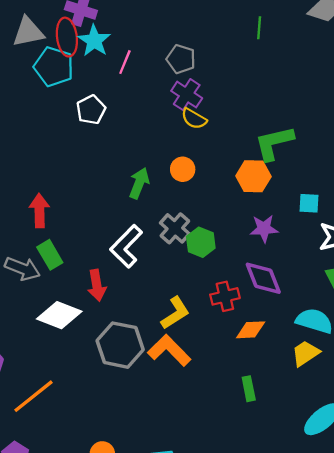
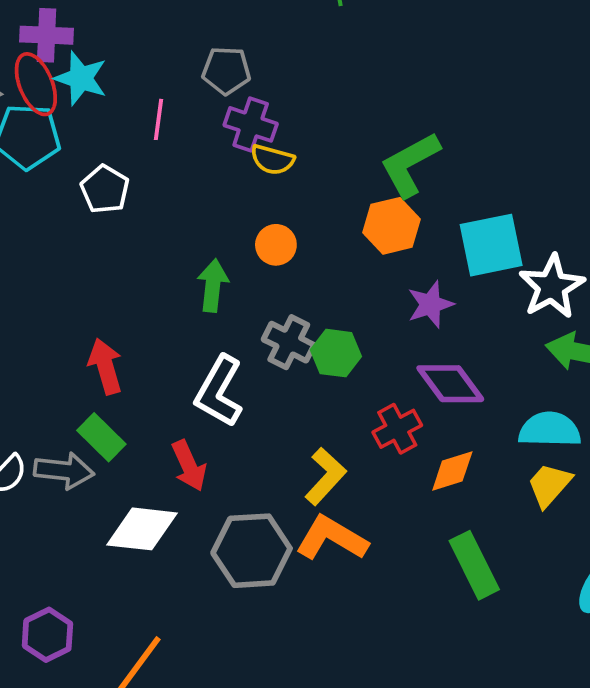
pink line: (125, 62) -> (159, 119), moved
cyan square: (309, 203) -> (491, 245), size x1.8
red arrow: (39, 211) -> (105, 366), moved
green rectangle: (249, 389) -> (474, 565), size x1.6

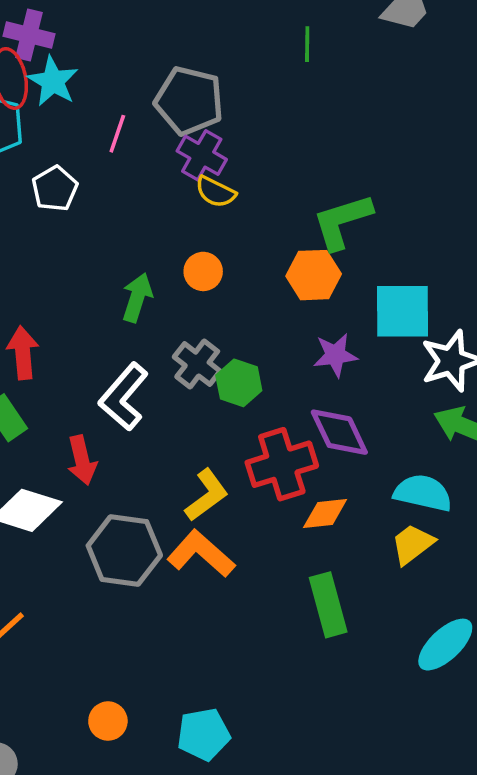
gray pentagon: (226, 71) -> (189, 101), size x1.5
red cross: (397, 429) -> (282, 464), size x1.5

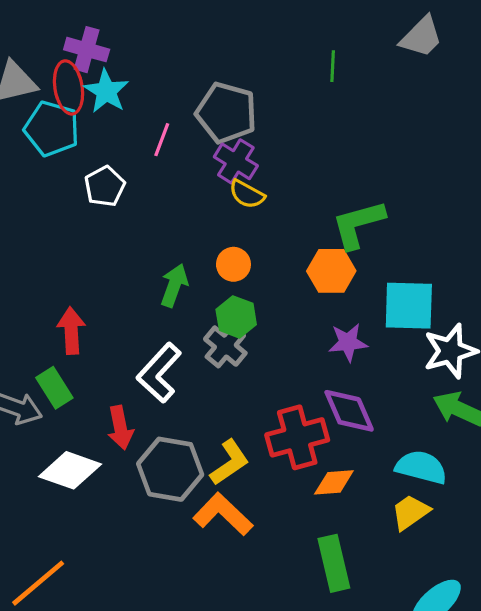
green hexagon: (239, 383) -> (236, 317), moved
gray hexagon: (124, 551) -> (170, 469), moved

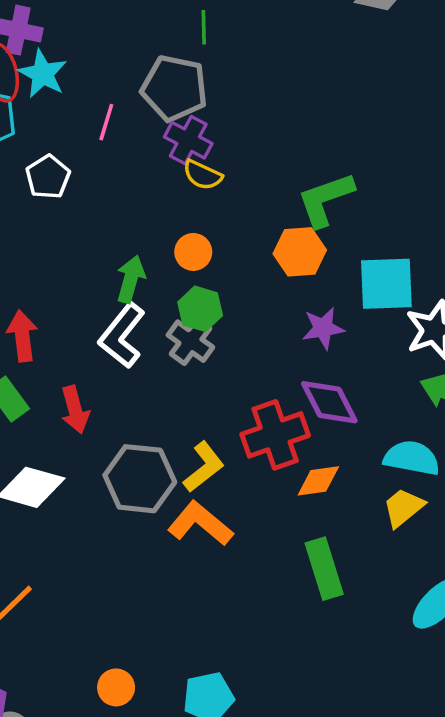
green line: (333, 66) -> (204, 27), moved
white L-shape: (159, 373) -> (122, 336), moved
red arrow: (120, 428) -> (75, 410), moved

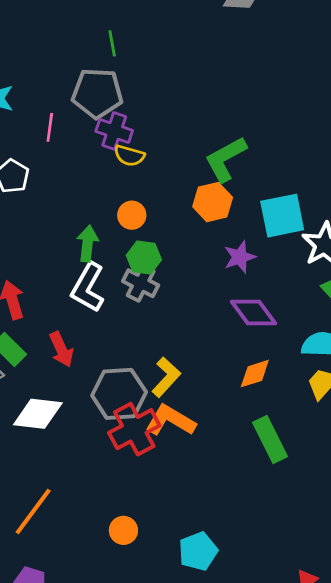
red cross: (275, 435) -> (134, 429), moved
orange circle: (116, 687) -> (123, 530), moved

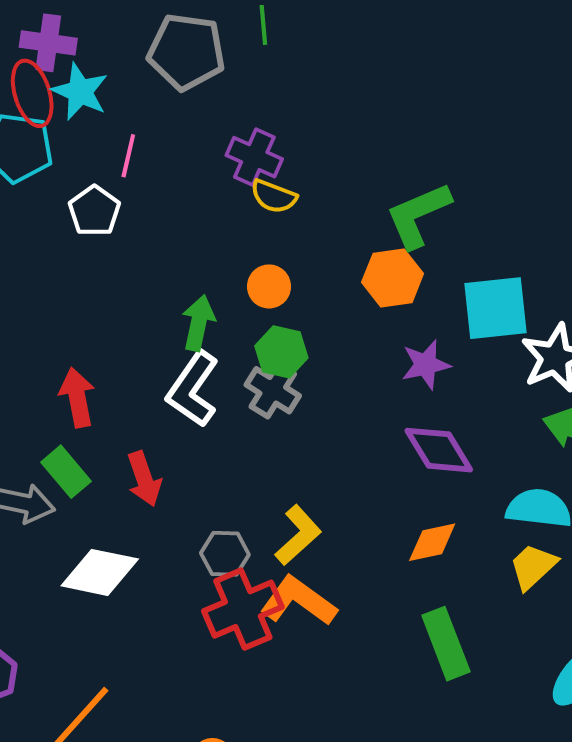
gray pentagon: (97, 93) -> (186, 52), moved
pink line: (50, 127) -> (128, 156), moved
gray hexagon: (119, 394) -> (225, 554), size x0.6

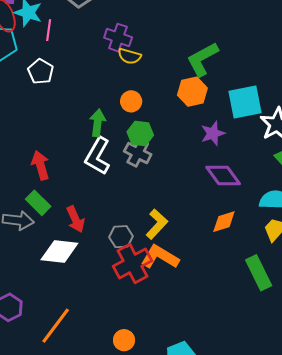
pink line: (128, 156) -> (49, 30), moved
red arrow: (144, 479) -> (75, 219), moved
green rectangle: (446, 644) -> (259, 273), moved

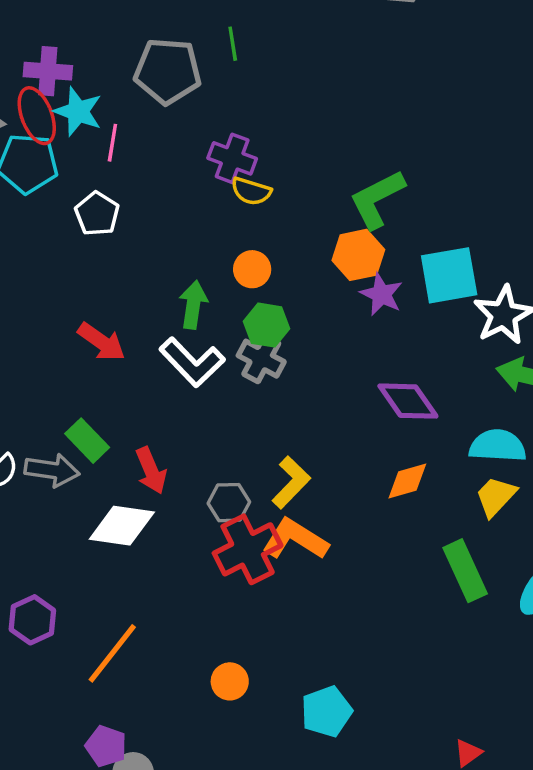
purple star: (213, 133) -> (381, 294), moved, turned -30
white L-shape: (98, 156) -> (192, 362), turned -75
red arrow: (40, 165) -> (101, 342), moved, turned 140

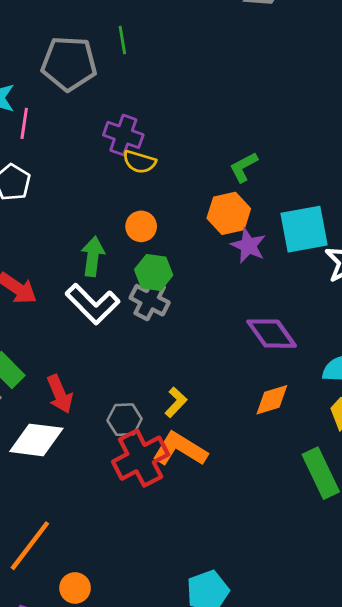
green L-shape: (377, 199) -> (244, 167), size x0.6
yellow L-shape: (291, 482) -> (176, 402), size x0.7
orange circle: (230, 681) -> (75, 588), moved

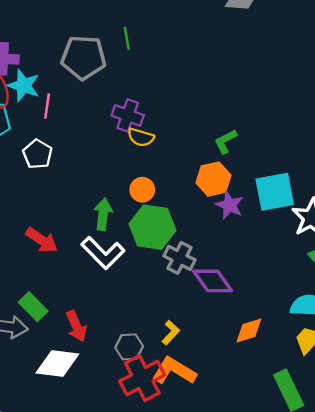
green hexagon: (154, 272) -> (152, 227), size x1.5
gray cross: (150, 300) -> (180, 258), moved
purple diamond: (271, 334) -> (213, 281), moved

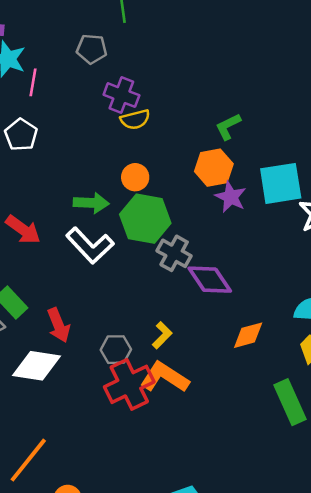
gray pentagon: (83, 57) -> (92, 49), moved, size x0.6
yellow semicircle: (141, 137) -> (135, 119), turned -32
green arrow: (103, 214) -> (91, 203), turned 84

